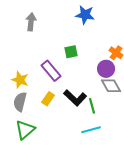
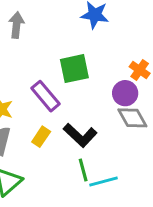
green square: (71, 52) -> (74, 69), size x1.5
green line: (92, 106) -> (83, 170), moved

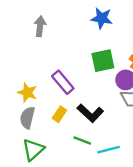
green square: (74, 69) -> (103, 61), moved
green line: (83, 170) -> (82, 141), moved, turned -54

